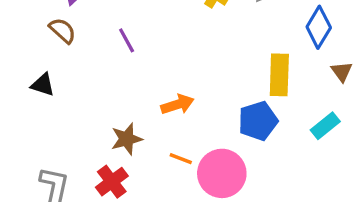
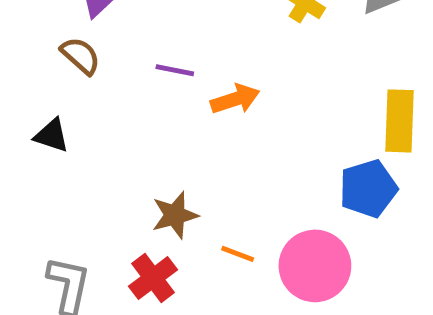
purple line: (127, 40) -> (175, 70), turned -50
orange arrow: (177, 104) -> (235, 99), moved
orange line: (181, 159) -> (238, 254), moved

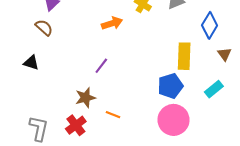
purple line: (175, 70) -> (101, 66), moved, turned -63
orange arrow: (235, 99) -> (112, 23), moved
pink circle: (315, 266) -> (174, 120), moved

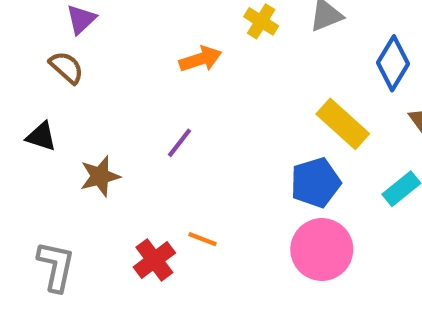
yellow rectangle: (184, 56) -> (343, 124), turned -50
brown star: (85, 98) -> (100, 176), moved
red cross: (76, 125) -> (154, 260), moved

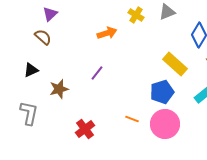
black triangle: (41, 136) -> (31, 70), turned -42
orange line: (203, 239) -> (132, 119), moved
gray L-shape: (56, 266) -> (29, 113), moved

